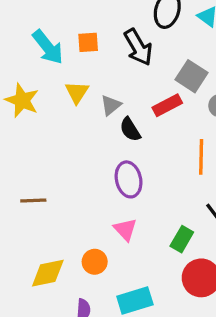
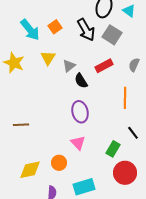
orange square: (88, 42) -> (55, 27), turned -32
gray square: (191, 76) -> (112, 35), moved

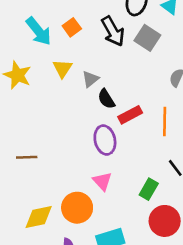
red rectangle: (104, 66) -> (130, 115), moved
orange circle: (59, 163) -> (77, 208), size x1.5

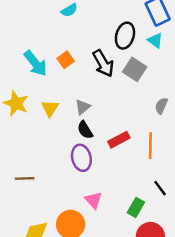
yellow triangle: (62, 68) -> (50, 108), moved
black semicircle: (106, 99) -> (85, 130), moved
purple ellipse: (105, 140) -> (81, 158), moved

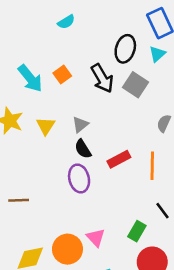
cyan triangle: (155, 40) -> (157, 54), turned 42
pink triangle: (94, 200) -> (96, 238), moved

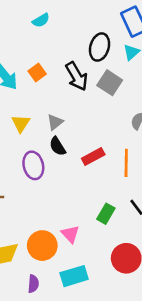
purple ellipse: (79, 178) -> (33, 165), moved
green rectangle: (137, 231) -> (106, 214), moved

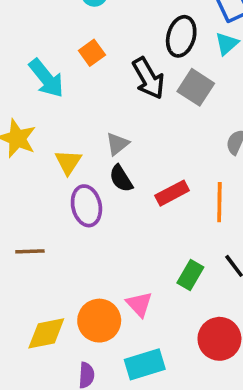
orange square: (37, 72) -> (92, 53), moved
yellow triangle: (21, 123) -> (68, 162), moved

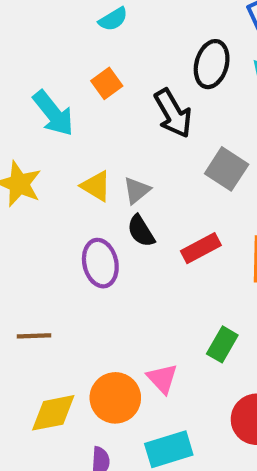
gray square: (196, 87) -> (227, 169), moved
yellow triangle: (68, 162) -> (96, 186), moved, turned -32
brown line: (30, 251) -> (34, 336), moved

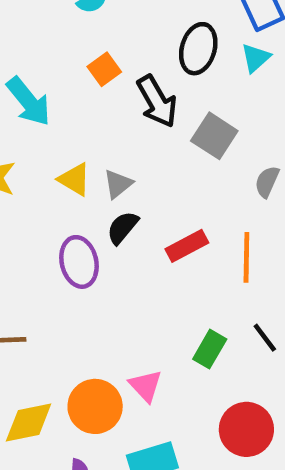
orange square: (107, 83) -> (104, 69), moved
gray square: (227, 169) -> (214, 136), moved
black semicircle: (141, 231) -> (123, 228), turned 72

